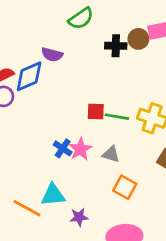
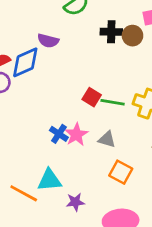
brown circle: (138, 39) -> (132, 36), moved
red square: (96, 111) -> (92, 97), turned 30

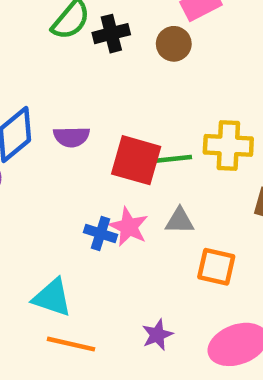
black cross: (111, 32) -> (111, 34), moved
purple semicircle: (48, 41) -> (72, 137), moved
red square: (92, 97) -> (136, 160), size x1.6
cyan triangle: (50, 180) -> (52, 298), moved, turned 40

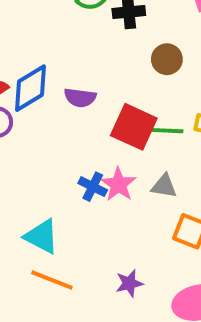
brown circle: (174, 44) -> (167, 59), moved

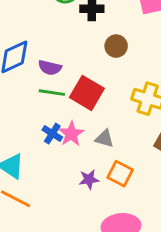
green line: (166, 131) -> (52, 93), moved
purple star: (129, 283) -> (89, 179), moved

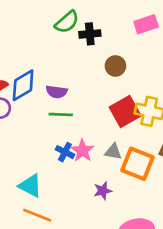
red square: (87, 93) -> (125, 111), moved, turned 36
orange square: (120, 174) -> (137, 164), moved, size x1.4

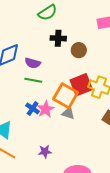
black cross: (90, 34) -> (58, 38), moved
orange square: (137, 164) -> (66, 96), moved
purple star: (103, 191) -> (45, 152), moved

